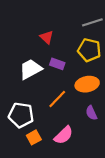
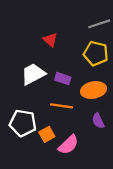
purple rectangle: (57, 64) -> (63, 79), moved
orange line: (57, 99) -> (62, 106), turned 54
orange square: (34, 137) -> (47, 134), moved

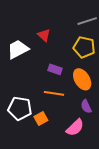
white trapezoid: (33, 74) -> (18, 49), moved
orange ellipse: (94, 90) -> (82, 79), turned 70
pink semicircle: (68, 145) -> (75, 128), moved

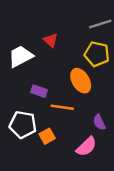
purple rectangle: (55, 69) -> (39, 91), moved
orange ellipse: (82, 79) -> (81, 81), moved

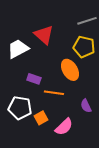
red triangle: (51, 40) -> (44, 35), size x1.5
pink semicircle: (86, 147) -> (64, 127), moved

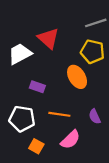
orange line: (54, 93) -> (59, 114), moved
orange square: (41, 118) -> (36, 146), moved, turned -32

